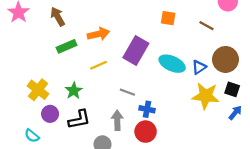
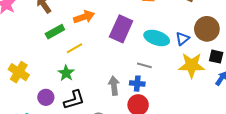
yellow line: (98, 65) -> (74, 48), moved
yellow cross: (38, 90) -> (19, 72), moved
gray line: (127, 92) -> (144, 65), moved
gray arrow: (117, 120) -> (114, 86), moved

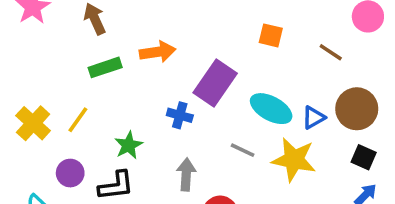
yellow line: (74, 48) -> (78, 120), moved, turned -35
yellow star: (192, 65) -> (294, 160), moved
green star: (66, 73) -> (129, 145), moved
blue cross: (137, 84) -> (180, 115), moved

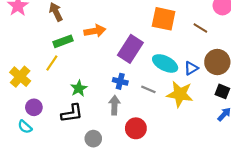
orange square: (271, 35) -> (164, 19), size x1.6
blue cross: (180, 115) -> (120, 81), moved
yellow line: (78, 120) -> (52, 63), moved
purple circle: (70, 173) -> (34, 107), moved

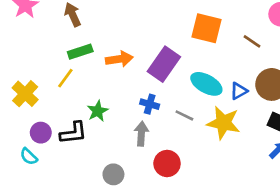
orange arrow: (95, 31) -> (119, 59), moved
black L-shape: (72, 113) -> (73, 133), moved

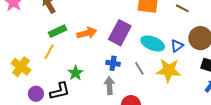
gray line: (184, 115) -> (139, 68), turned 40

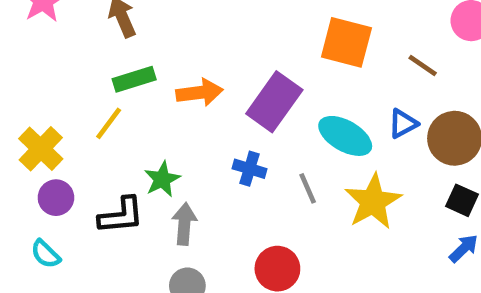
blue triangle: (177, 46) -> (403, 124), moved
yellow star: (169, 70) -> (373, 202), turned 30
gray arrow: (110, 86) -> (184, 224), moved
purple circle: (36, 94) -> (56, 198), moved

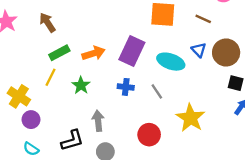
blue triangle: (403, 124) -> (199, 50), turned -35
green star: (162, 179) -> (81, 85), moved
yellow star: (373, 202) -> (191, 118), moved
black L-shape: (121, 215) -> (72, 140), moved

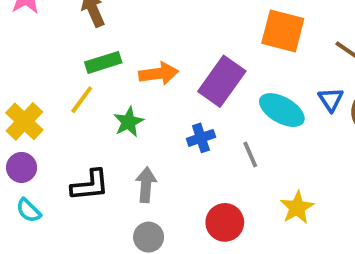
blue cross: (126, 87) -> (201, 138), turned -35
yellow star: (191, 118) -> (297, 208), size x0.7
purple circle: (31, 120) -> (22, 167), moved
black L-shape: (72, 140) -> (90, 185), moved

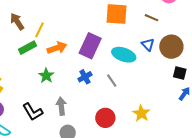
yellow line: (82, 100) -> (39, 30), moved
black L-shape: (90, 185) -> (33, 112), turned 75
yellow star: (297, 208) -> (141, 113), moved

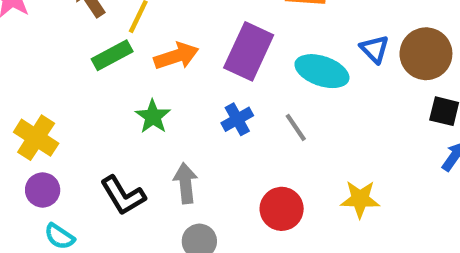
yellow star: (141, 113) -> (360, 199), turned -30

